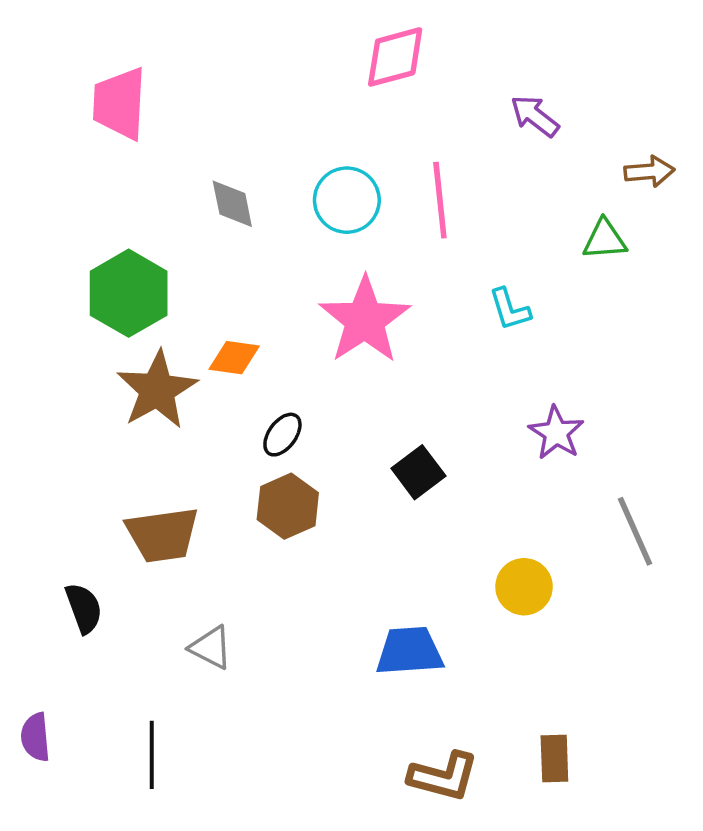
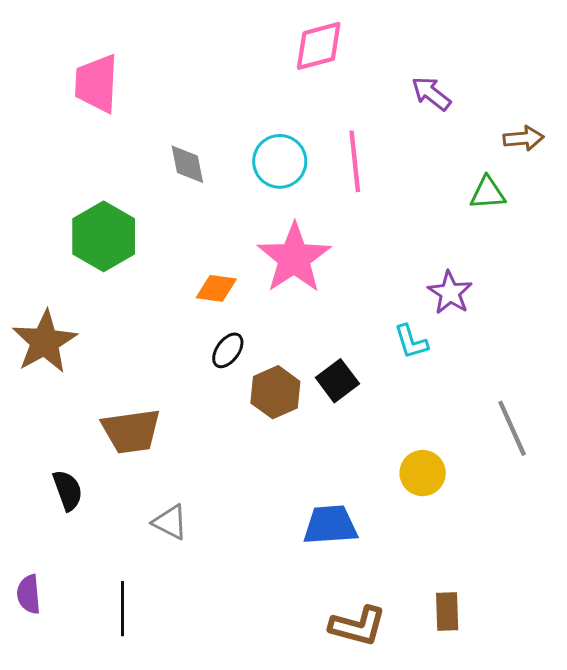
cyan L-shape: (510, 309) -> (411, 342), moved
orange diamond: (234, 358) -> (216, 288), moved
brown star: (157, 390) -> (45, 342), moved
purple star: (556, 433) -> (450, 293), moved
brown hexagon: (288, 506) -> (275, 392), moved

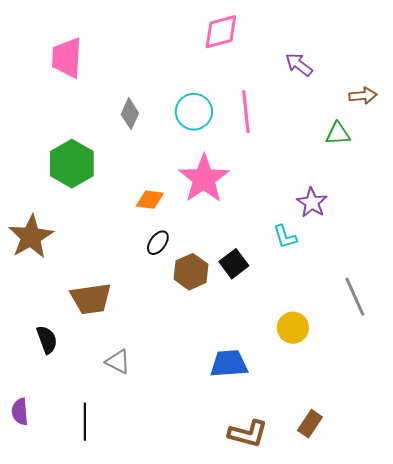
gray diamond: (187, 164) -> (130, 114), turned 36
brown rectangle: (447, 612) -> (310, 424), turned 36

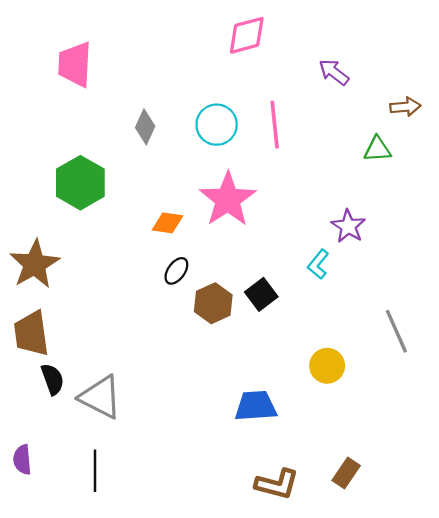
cyan L-shape: (285, 237) -> (318, 264), turned 56
brown trapezoid: (91, 299) -> (31, 333), moved, turned 90
gray triangle: (118, 362) -> (100, 397), moved, size x1.6

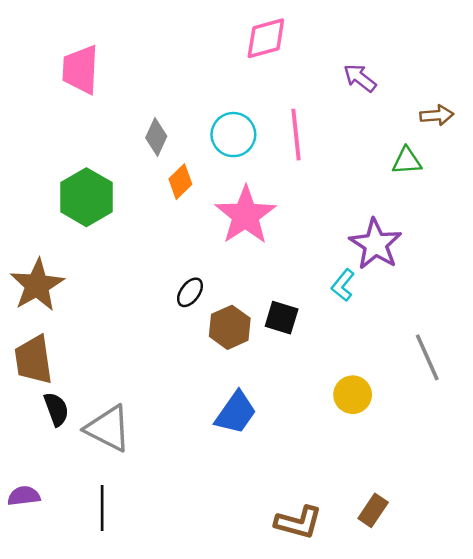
orange diamond: (167, 223) -> (180, 182), moved, turned -52
purple star: (348, 226) -> (375, 244), size x1.4
black square: (261, 294) -> (282, 318), turned -36
blue trapezoid: (256, 406) -> (236, 413), moved, turned 129
purple semicircle: (22, 460) -> (24, 496), turned 88

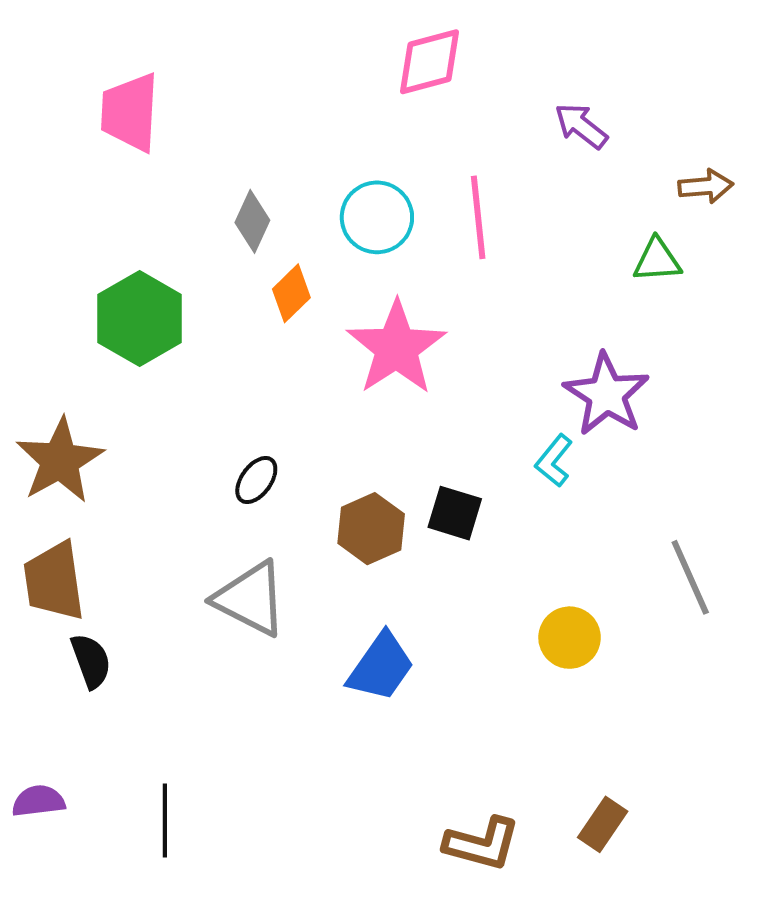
black ellipse: (190, 292) -> (256, 480), moved
gray triangle: (108, 428) -> (250, 599), moved

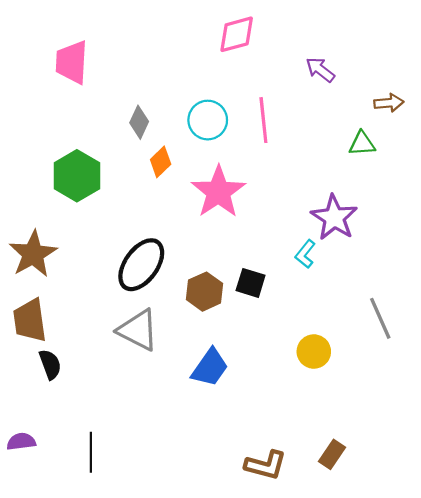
black ellipse: (256, 480) -> (141, 265), size x2.0

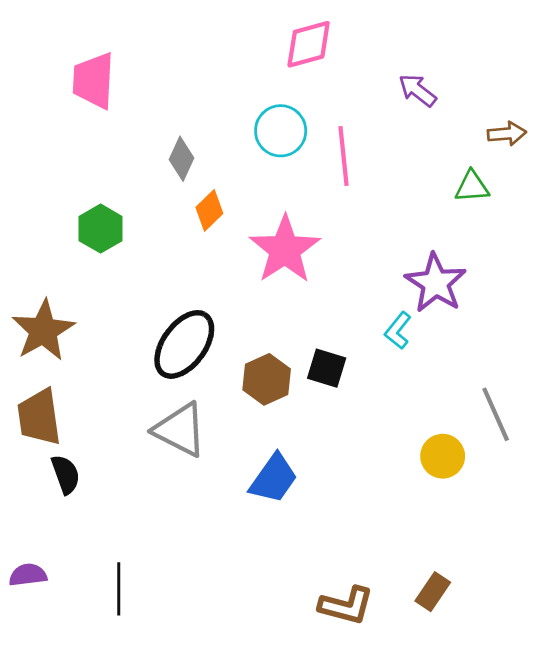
cyan circle: (208, 120) -> (281, 131), moved
green hexagon: (77, 176) -> (101, 229), size x0.7
yellow circle: (314, 352) -> (443, 456), moved

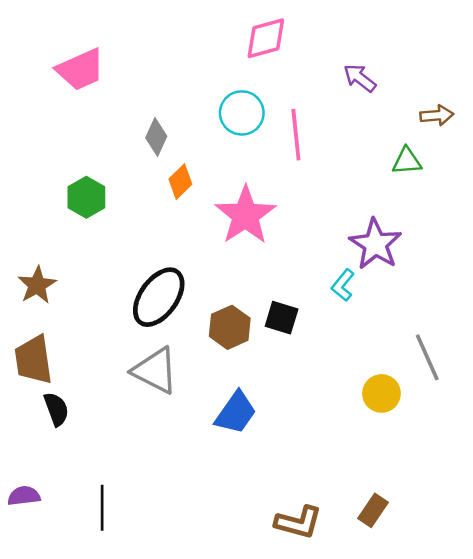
pink trapezoid: (94, 81) -> (80, 70), turned -117
brown star: (43, 331) -> (37, 285), size x0.7

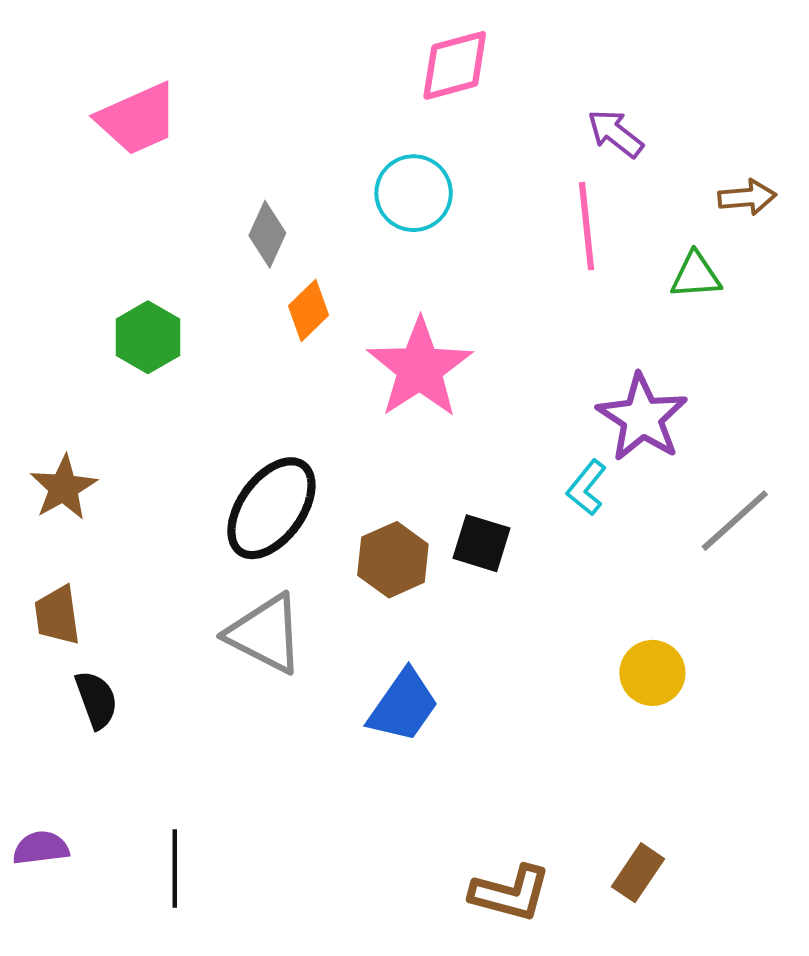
pink line: (296, 135) -> (587, 226), moved
gray line: (427, 357) -> (735, 521), moved, turned 72
brown trapezoid: (33, 360) -> (57, 615), size x0.7

